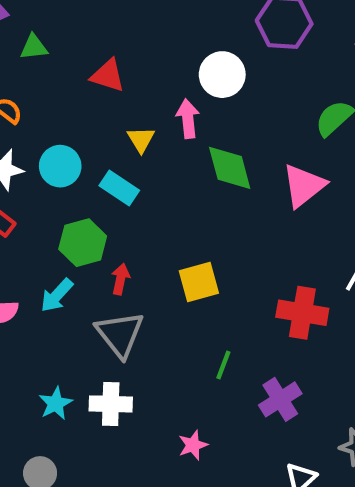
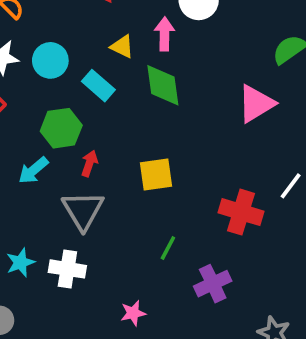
yellow triangle: (141, 139) -> (122, 46), turned -40
green diamond: (230, 168) -> (163, 85), moved

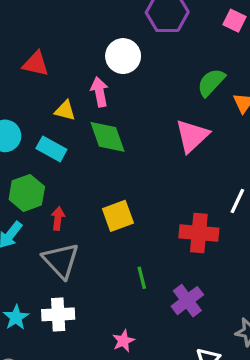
green line: (168, 248) -> (142, 278), turned -30

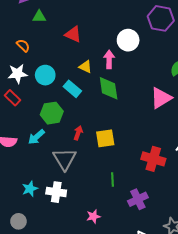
red arrow: (58, 218) -> (78, 133), moved

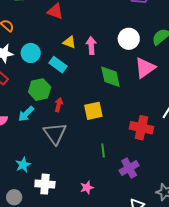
white circle: (128, 40) -> (129, 39), moved
pink arrow: (109, 59) -> (91, 46), moved
green diamond: (109, 88) -> (110, 77), moved
red arrow: (78, 133) -> (59, 105), moved
white cross: (56, 192) -> (45, 184), moved

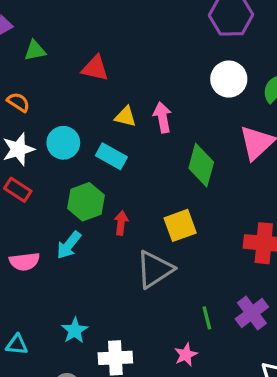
white circle: (129, 39) -> (229, 79), moved
green diamond: (110, 77) -> (201, 165), turned 35
gray triangle: (55, 134) -> (155, 269), moved, turned 40
green line: (103, 150) -> (207, 318), moved

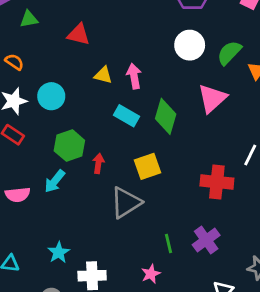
cyan rectangle: (111, 156) -> (126, 116), moved

